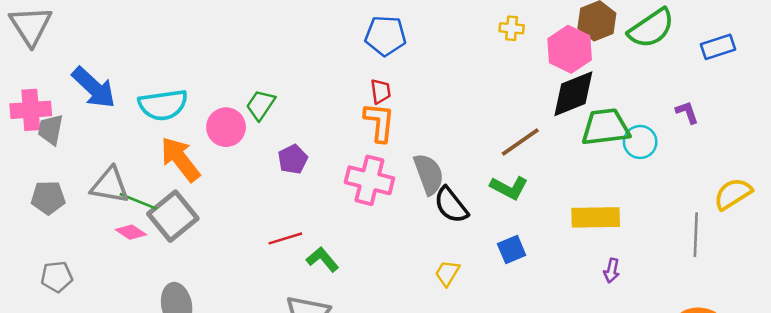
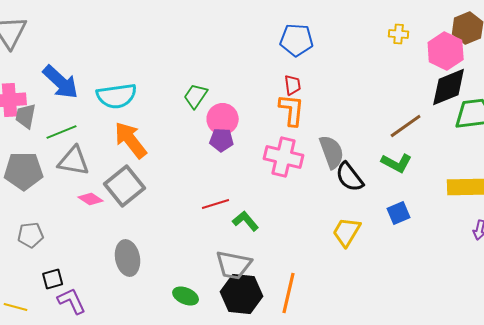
pink circle: (226, 127) -> (223, 119), moved
purple pentagon: (293, 159) -> (222, 140), turned 30
gray pentagon: (48, 198) -> (24, 171), size x1.4
green line: (138, 201) -> (62, 132), moved, turned -44
yellow trapezoid: (447, 273) -> (347, 232), size x1.4

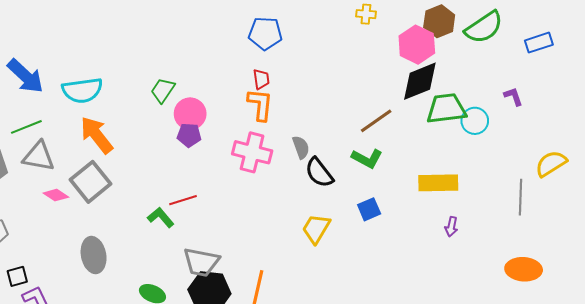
yellow cross: (399, 34) -> (366, 14), moved
gray semicircle: (332, 152) -> (301, 147), size x0.7
green L-shape: (246, 221) -> (161, 217), moved

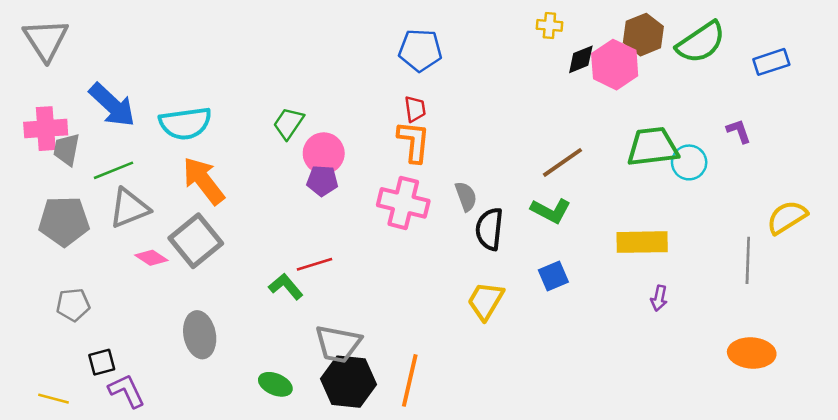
black diamond: (420, 81) -> (581, 59), moved, size x0.6
gray triangle: (39, 156) -> (129, 208), turned -32
black semicircle: (319, 173) -> (489, 229), turned 44

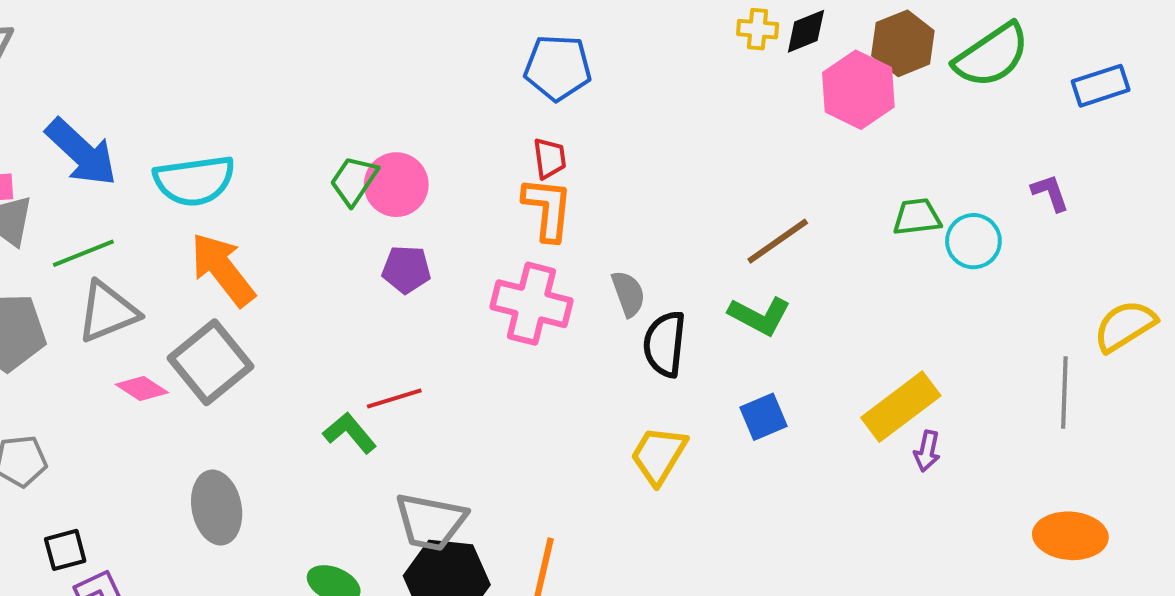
black diamond: (581, 59) -> (806, 31), moved
green trapezoid: (653, 147) -> (917, 217), size x0.6
pink circle: (324, 153) -> (396, 185), moved
yellow rectangle: (642, 242) -> (901, 407), moved, turned -36

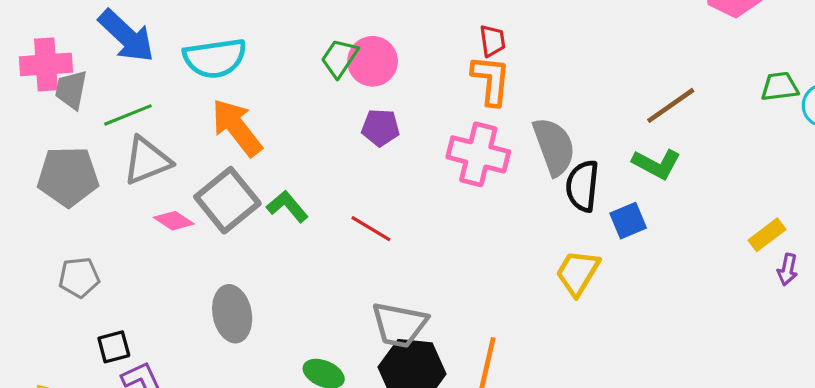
gray semicircle: (628, 294) -> (554, 146), size x1.6
red line: (394, 399) -> (371, 229), turned 48
yellow rectangle: (901, 407) -> (767, 235), size x0.6
blue square: (764, 417) -> (628, 221), moved
green L-shape: (350, 433) -> (287, 206), moved

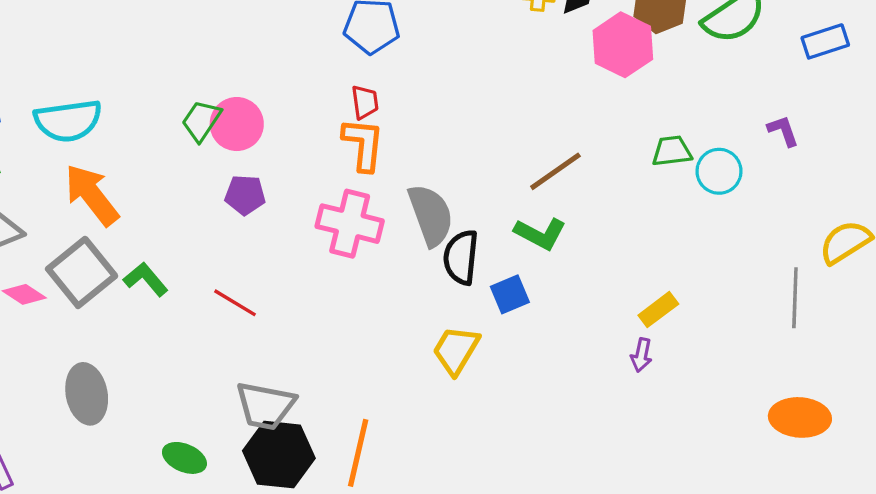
purple arrow: (788, 270) -> (641, 355), moved

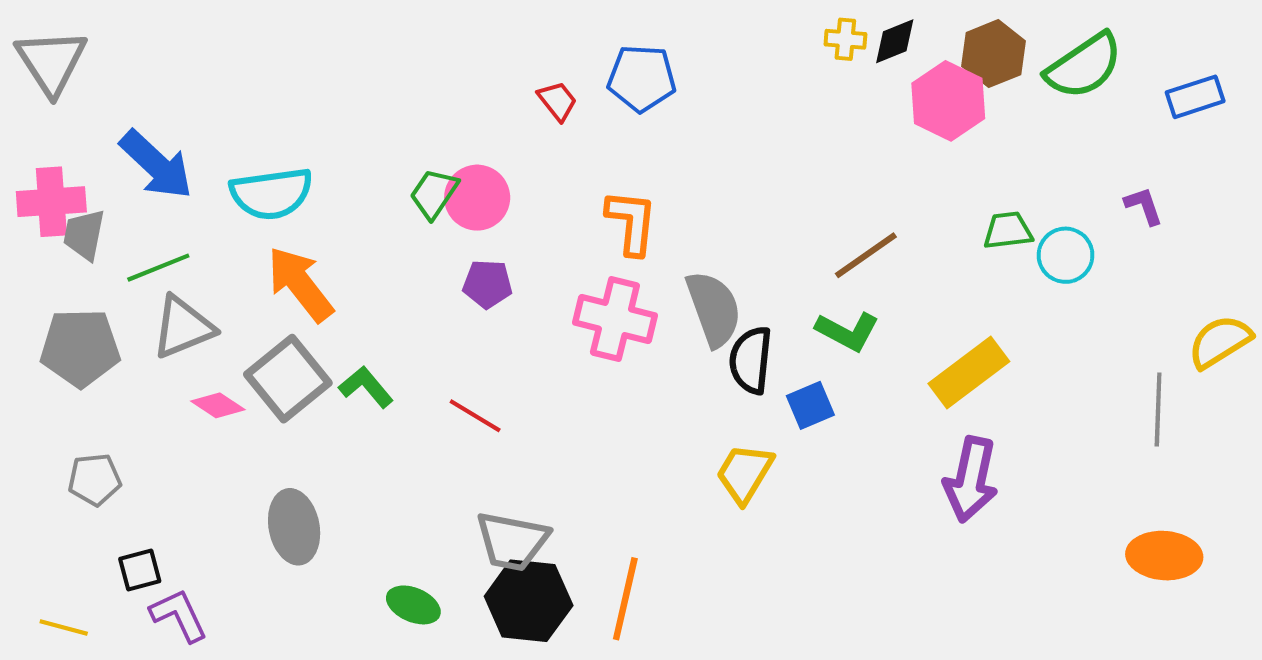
red trapezoid: (365, 102) -> (557, 101), moved, turned -30
yellow rectangle: (658, 310) -> (969, 372), moved, size x1.6
purple arrow: (641, 355) -> (971, 479), size x2.0

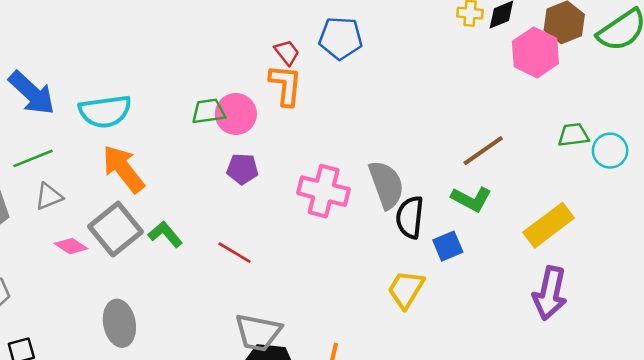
green trapezoid: (434, 194) -> (208, 111), turned 48
orange L-shape: (631, 222) -> (286, 85), moved
gray triangle: (183, 327) -> (49, 196), size x0.7

